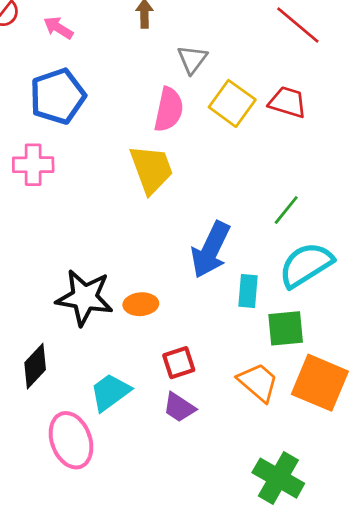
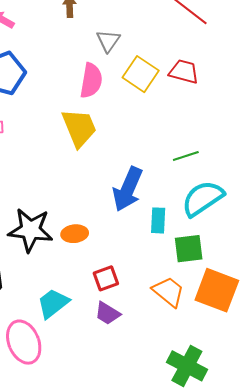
green line: (286, 210) -> (186, 156), turned 35

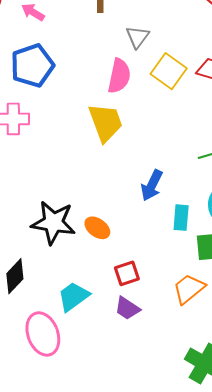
blue arrow: (128, 189) -> (152, 185), size x0.7
orange ellipse: (75, 234) -> (97, 228), turned 40
orange trapezoid: (168, 292) -> (189, 289), turned -80

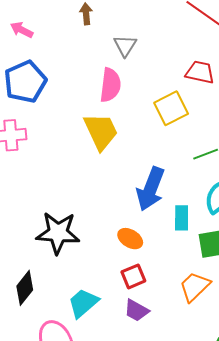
yellow square: (169, 71) -> (171, 108), moved, turned 32
blue arrow: (152, 185) -> (151, 189), size x1.4
orange ellipse: (97, 228) -> (130, 239), moved

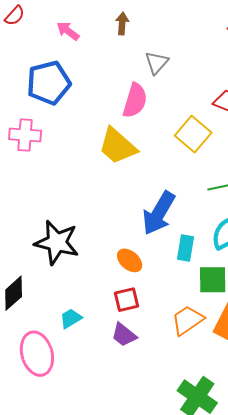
pink arrow: (22, 30) -> (68, 31), moved
yellow square: (171, 108) -> (193, 134), turned -32
yellow trapezoid: (101, 131) -> (117, 146), turned 147
cyan trapezoid: (83, 303) -> (71, 318), size x0.7

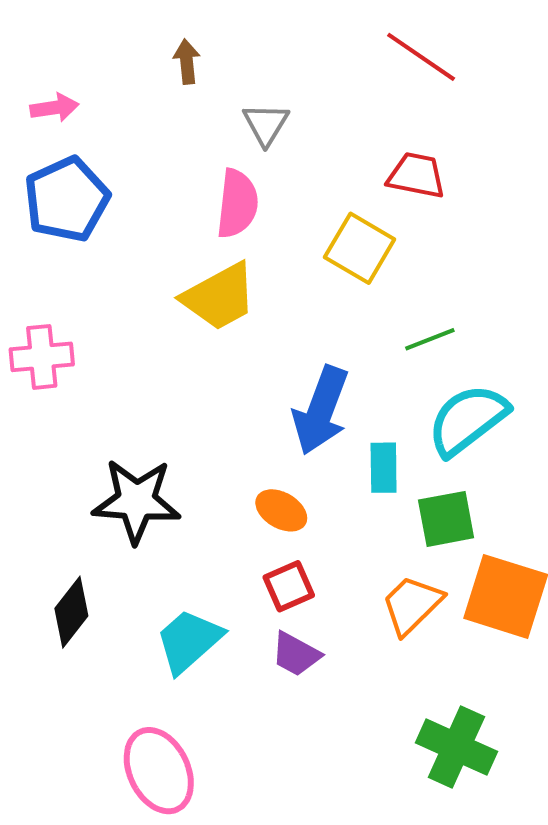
pink arrow: (68, 31) -> (54, 108), moved, turned 145
pink cross: (25, 135) -> (42, 357), moved
yellow trapezoid: (117, 146) -> (219, 297), turned -60
cyan trapezoid: (71, 318) -> (189, 641), size x1.6
pink ellipse: (37, 354) -> (159, 771), moved

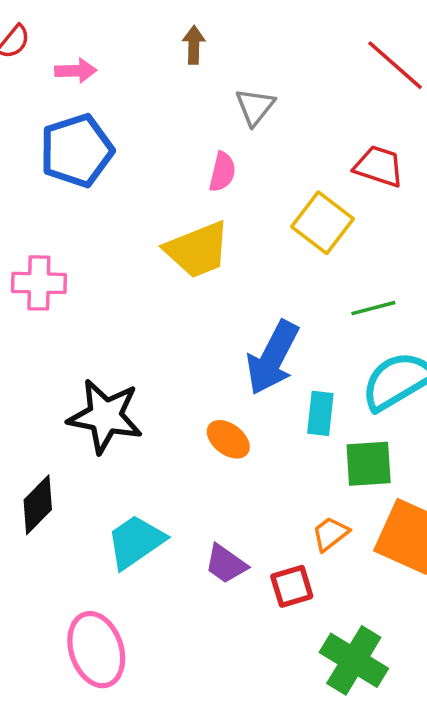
pink semicircle: (237, 204) -> (222, 172), size x0.7
red square: (289, 586) -> (292, 586), moved
orange trapezoid: (412, 605) -> (330, 534), size x0.7

